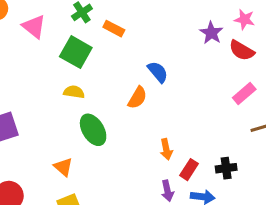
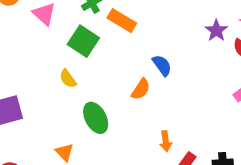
orange rectangle: (114, 29) -> (122, 21), size x1.4
yellow semicircle: (74, 92) -> (68, 79), moved, turned -138

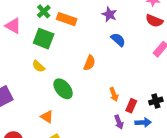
purple star: (216, 30) -> (109, 14), moved
blue semicircle: (162, 65) -> (118, 40), moved

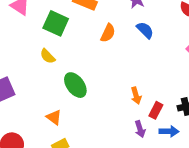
orange semicircle: (89, 63) -> (108, 33), moved

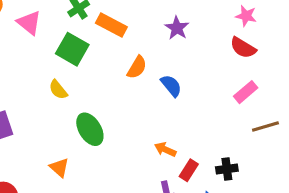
blue semicircle: (145, 30) -> (171, 86), moved
orange arrow: (136, 96) -> (165, 149), turned 126

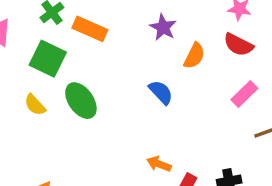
orange semicircle: (137, 67) -> (194, 56), moved
green ellipse: (90, 129) -> (81, 101), moved

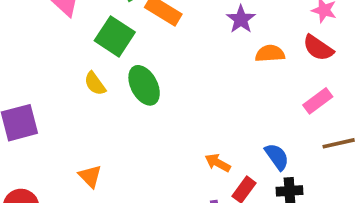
orange semicircle: (194, 56) -> (270, 54), turned -128
blue semicircle: (161, 92) -> (277, 157), moved

